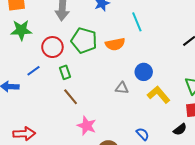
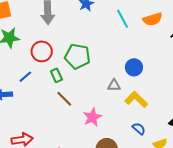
green pentagon: (84, 41) -> (77, 56), moved
orange semicircle: (115, 44) -> (153, 19), moved
yellow L-shape: (159, 95) -> (136, 99), moved
pink star: (87, 126) -> (92, 117), moved, turned 30

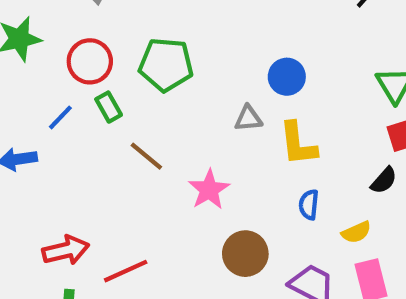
green rectangle: (56, 75) -> (109, 107), moved
yellow L-shape: (136, 99) -> (298, 144), turned -135
blue semicircle: (139, 129) -> (309, 205), turned -120

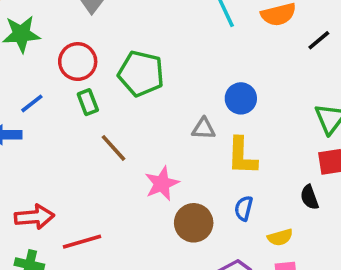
blue line: (60, 117) -> (32, 103), moved
black semicircle: (384, 180) -> (309, 197), turned 110
brown circle: (245, 254) -> (194, 223), moved

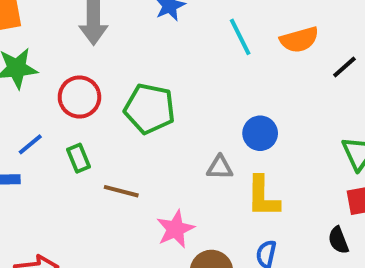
green rectangle: (88, 102) -> (78, 158), moved
brown line: (113, 148) -> (121, 191), turned -32

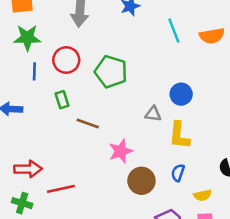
blue line: (30, 144) -> (34, 71), moved, turned -54

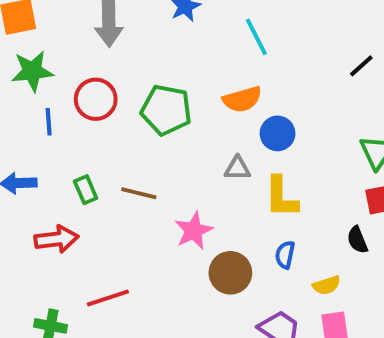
orange semicircle: (212, 36) -> (242, 99), moved
green rectangle: (62, 100) -> (86, 190), moved
red arrow: (28, 169) -> (56, 239), moved

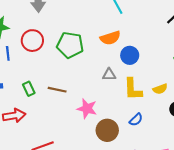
pink star: (194, 231) -> (87, 109), turned -30
blue semicircle: (285, 255) -> (136, 120), turned -144
yellow semicircle: (327, 285) -> (160, 89), moved

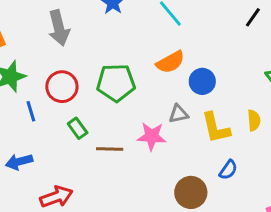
green rectangle: (29, 89) -> (78, 128), moved
yellow semicircle: (160, 89) -> (254, 120), turned -64
pink star: (87, 109) -> (152, 136), moved

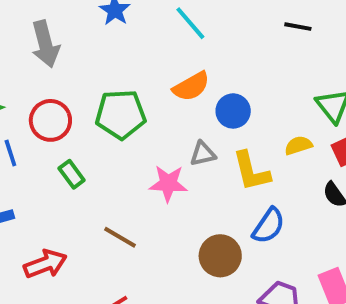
black line: (253, 17) -> (298, 27), turned 66
yellow semicircle: (254, 120) -> (298, 145), moved, turned -102
brown line: (110, 149) -> (120, 237), moved, turned 30
blue semicircle: (228, 170) -> (269, 226), size x1.4

